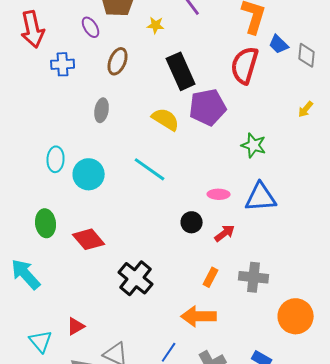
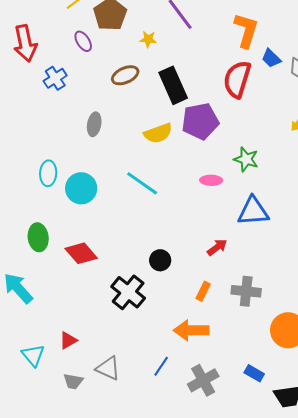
brown ellipse: (118, 61) -> (125, 75), moved, turned 44
blue cross: (63, 64) -> (55, 78), turned -30
yellow semicircle: (166, 119) -> (158, 133), turned 128
pink ellipse: (219, 194) -> (211, 180), moved
black circle: (192, 222) -> (160, 260), moved

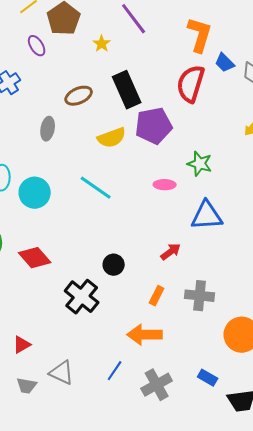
yellow star: (148, 39) -> (102, 44), turned 30
brown ellipse: (125, 75) -> (79, 96), moved

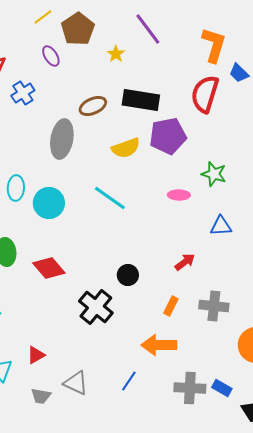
black rectangle: (127, 90) -> (141, 100), turned -57
gray ellipse: (48, 129) -> (62, 139), size x1.6
blue triangle: (207, 216) -> (221, 226), size x0.7
gray cross: (157, 385) -> (190, 388), moved, turned 32

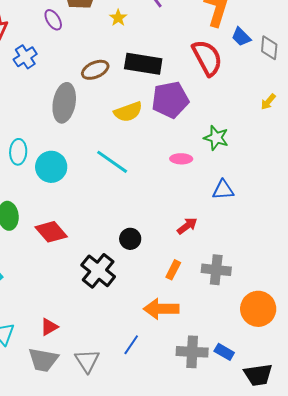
red semicircle: (205, 94) -> (207, 58), turned 135
red triangle: (36, 355) -> (49, 327), moved
gray triangle: (76, 383) -> (87, 361), moved, turned 32
gray trapezoid: (41, 396) -> (43, 360), size x1.5

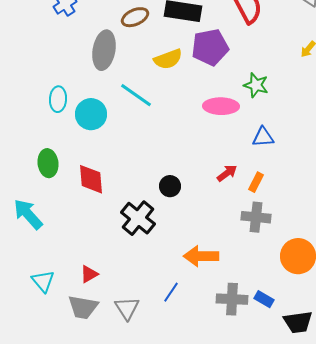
pink ellipse: (181, 159) -> (221, 106), size x1.6
cyan line: (112, 162) -> (136, 95), moved
red diamond: (51, 232) -> (91, 179), turned 36
orange rectangle: (173, 270) -> (256, 182), moved

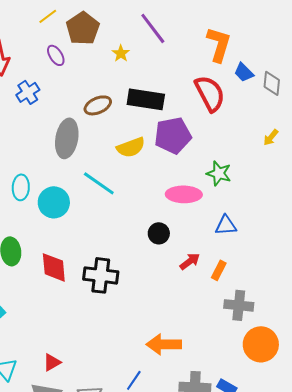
black circle: (170, 186) -> (159, 233), moved
gray cross: (256, 217) -> (239, 305), moved
black cross: (138, 218) -> (101, 275), moved, turned -32

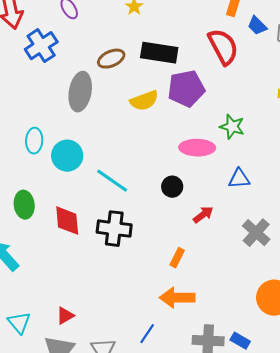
blue cross: (28, 92) -> (41, 46), size x1.4
cyan line: (99, 183) -> (112, 181), moved
orange rectangle: (219, 270) -> (177, 258), moved
gray cross: (239, 305) -> (256, 233), moved, turned 36

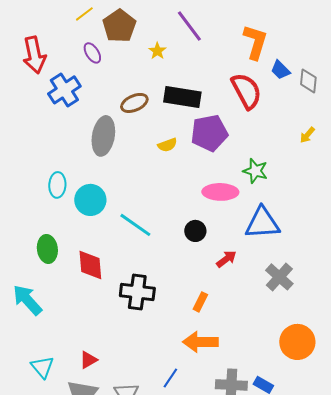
yellow semicircle: (144, 101) -> (167, 145), size x0.7
blue triangle: (239, 179) -> (262, 223), size x1.6
black cross: (114, 229) -> (137, 292), moved

